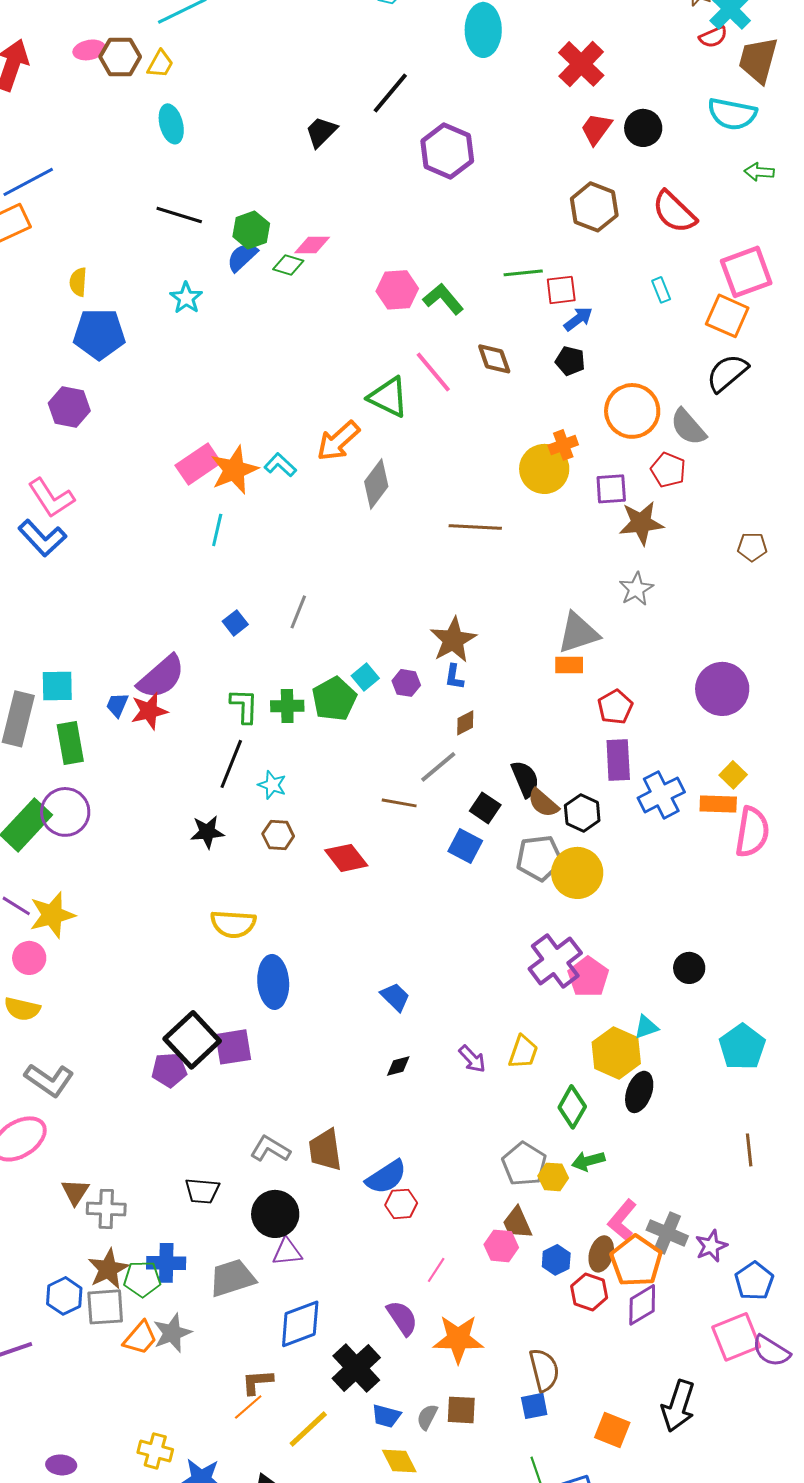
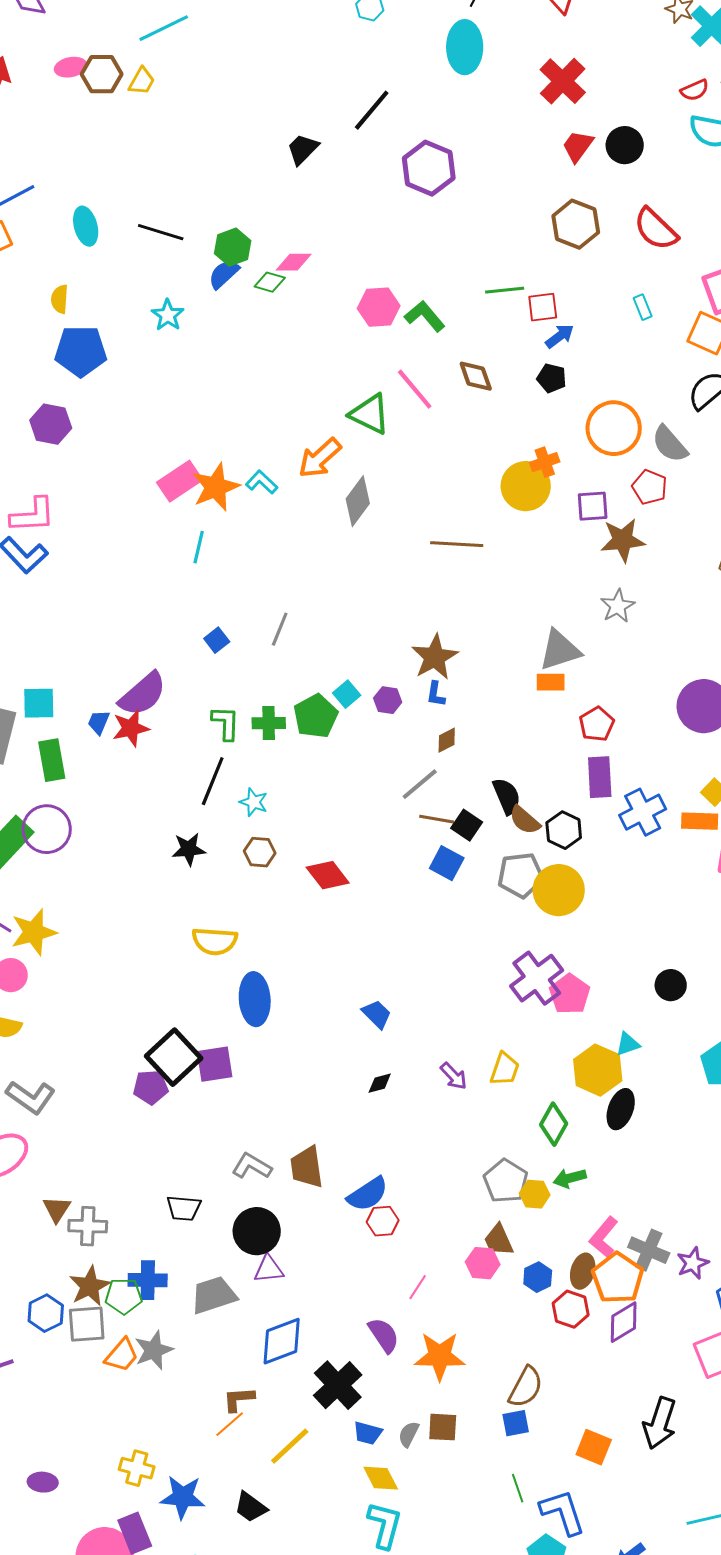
red semicircle: (713, 37) -> (695, 90), moved
cyan ellipse: (171, 124) -> (86, 226), moved
pink L-shape: (51, 498) -> (33, 515), turned -60
brown line: (399, 803) -> (437, 819), moved
brown semicircle: (544, 1370) -> (526, 1387), turned 42

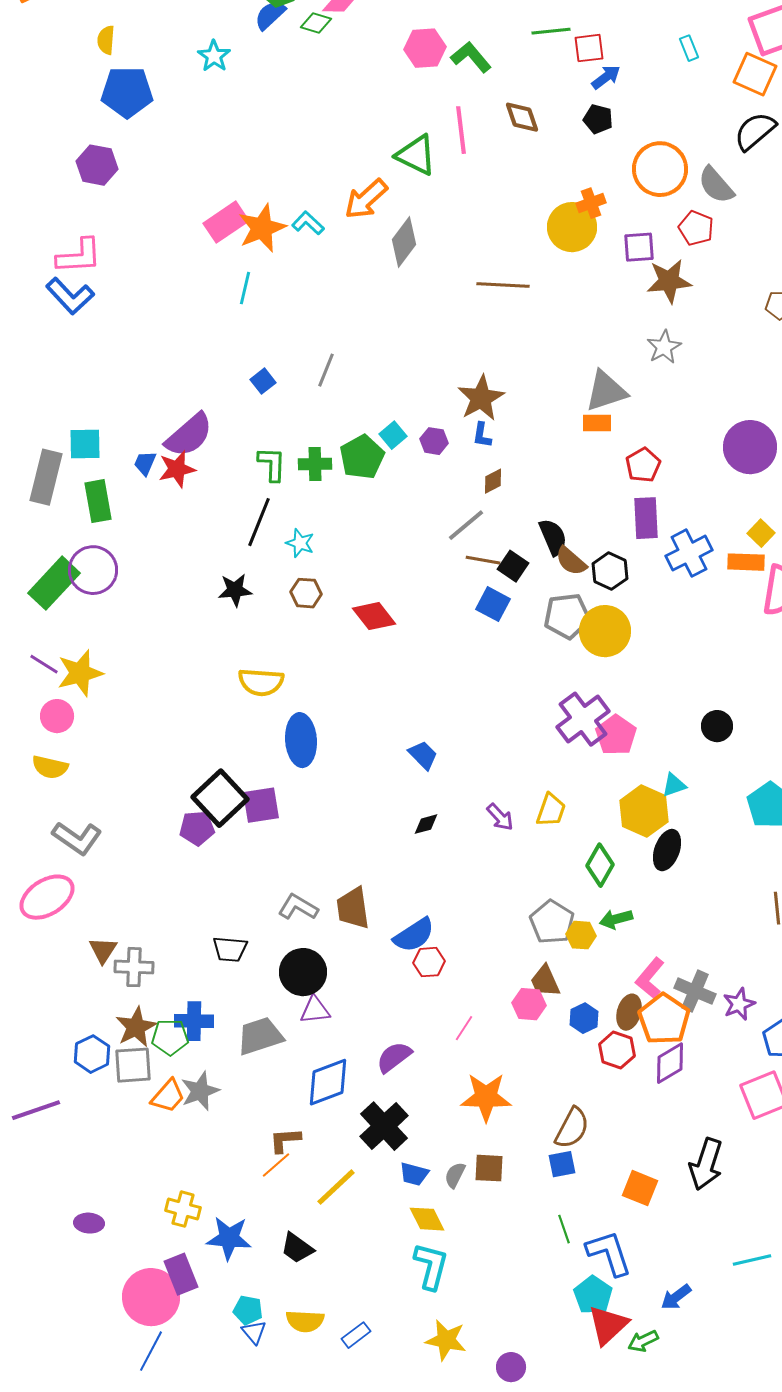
pink line: (415, 389) -> (461, 130), turned 33
purple semicircle: (384, 1335) -> (394, 1057), moved, turned -93

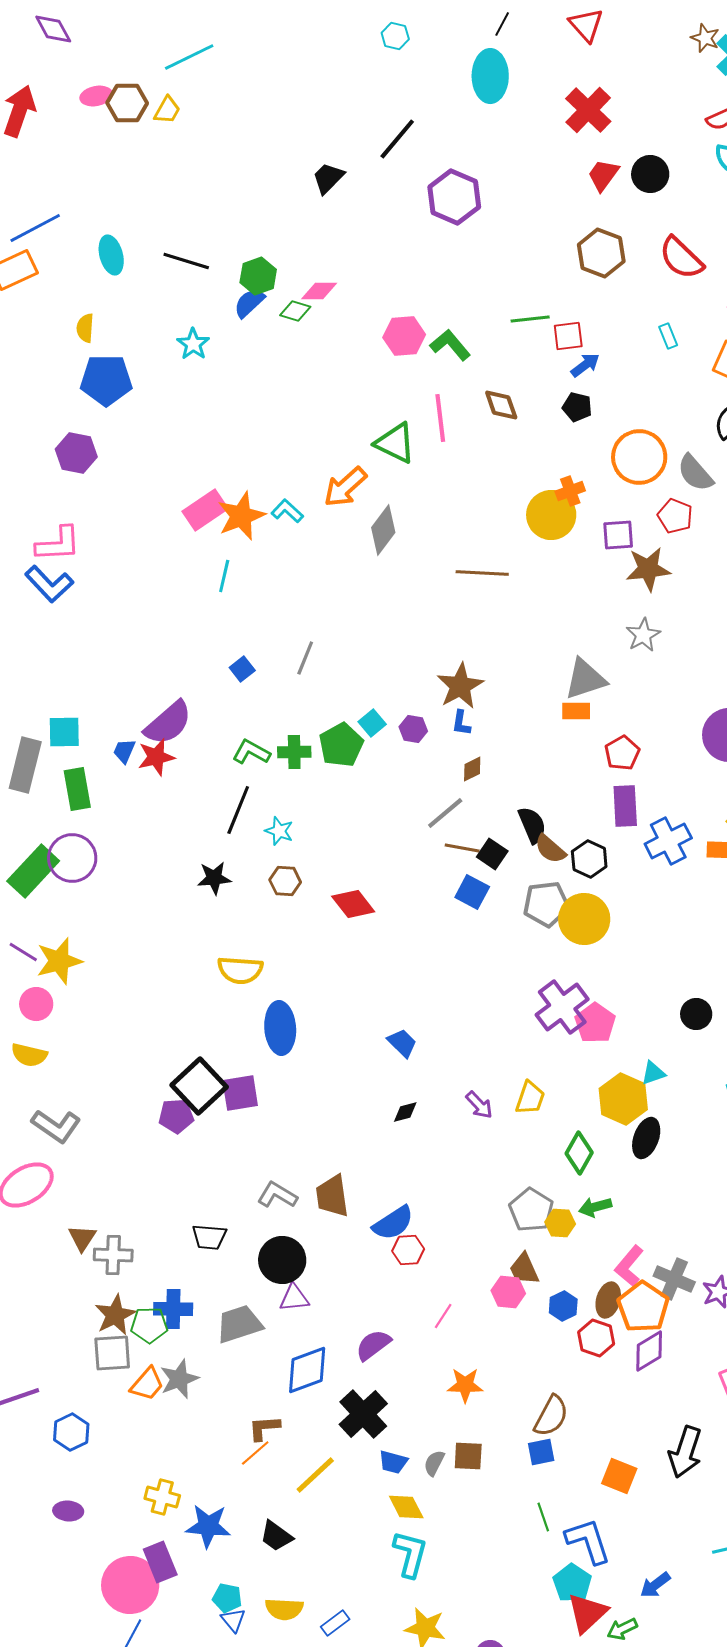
green L-shape: (272, 464) -> (251, 752), turned -63
blue hexagon: (92, 1054) -> (71, 1432), moved
orange star: (486, 1097) -> (465, 1385), size x0.7

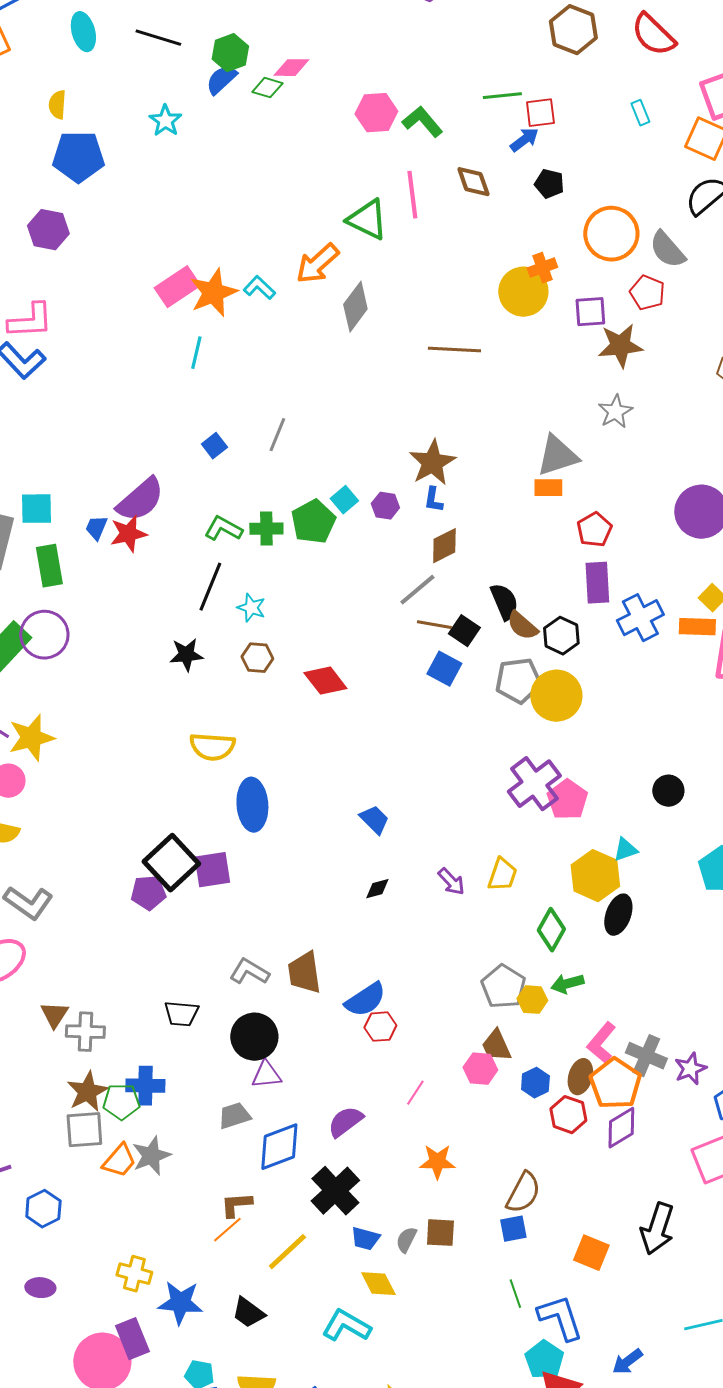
blue arrow: (585, 365) -> (524, 140), moved
brown diamond: (472, 769) -> (444, 546), size x1.4
gray trapezoid: (239, 1324) -> (234, 1116), moved, size x0.7
cyan L-shape: (410, 1554) -> (346, 1326), moved, turned -75

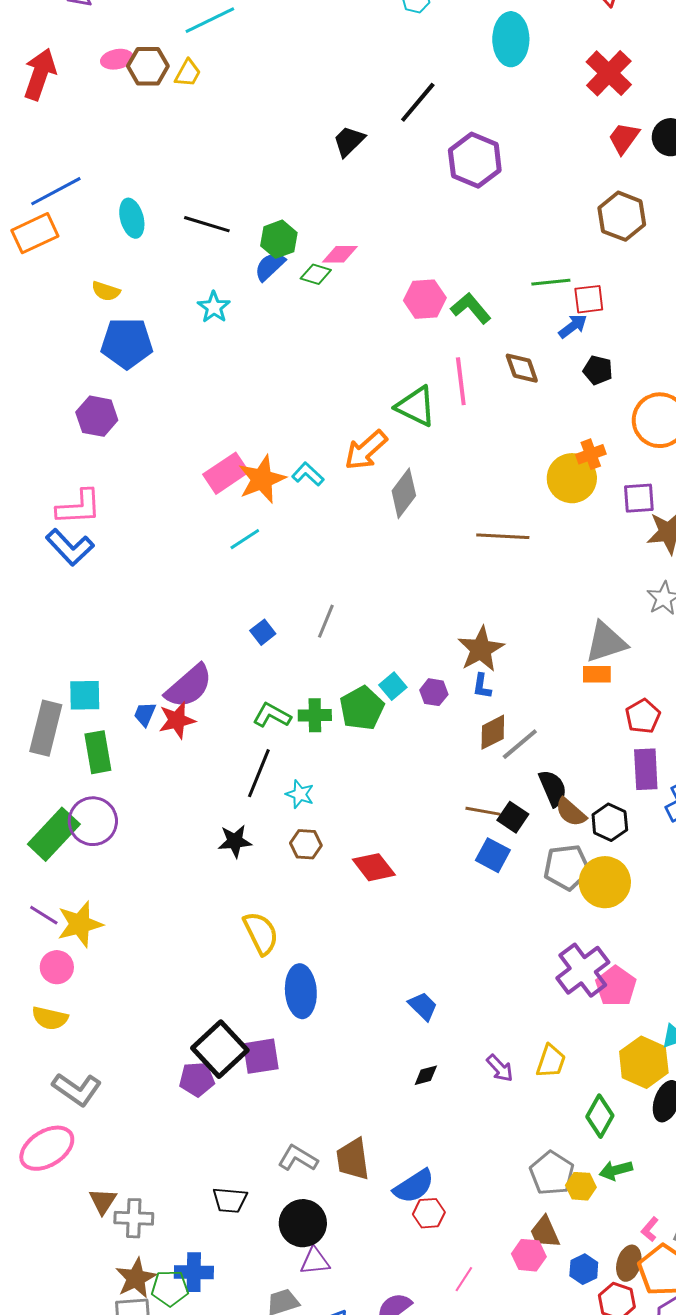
yellow semicircle: (57, 105) -> (106, 291), turned -76
cyan line: (196, 353) -> (245, 539), turned 44
gray line: (417, 590) -> (520, 744), moved
yellow semicircle: (212, 747) -> (261, 933), turned -120
pink L-shape: (601, 1043) -> (650, 1229), size x0.6

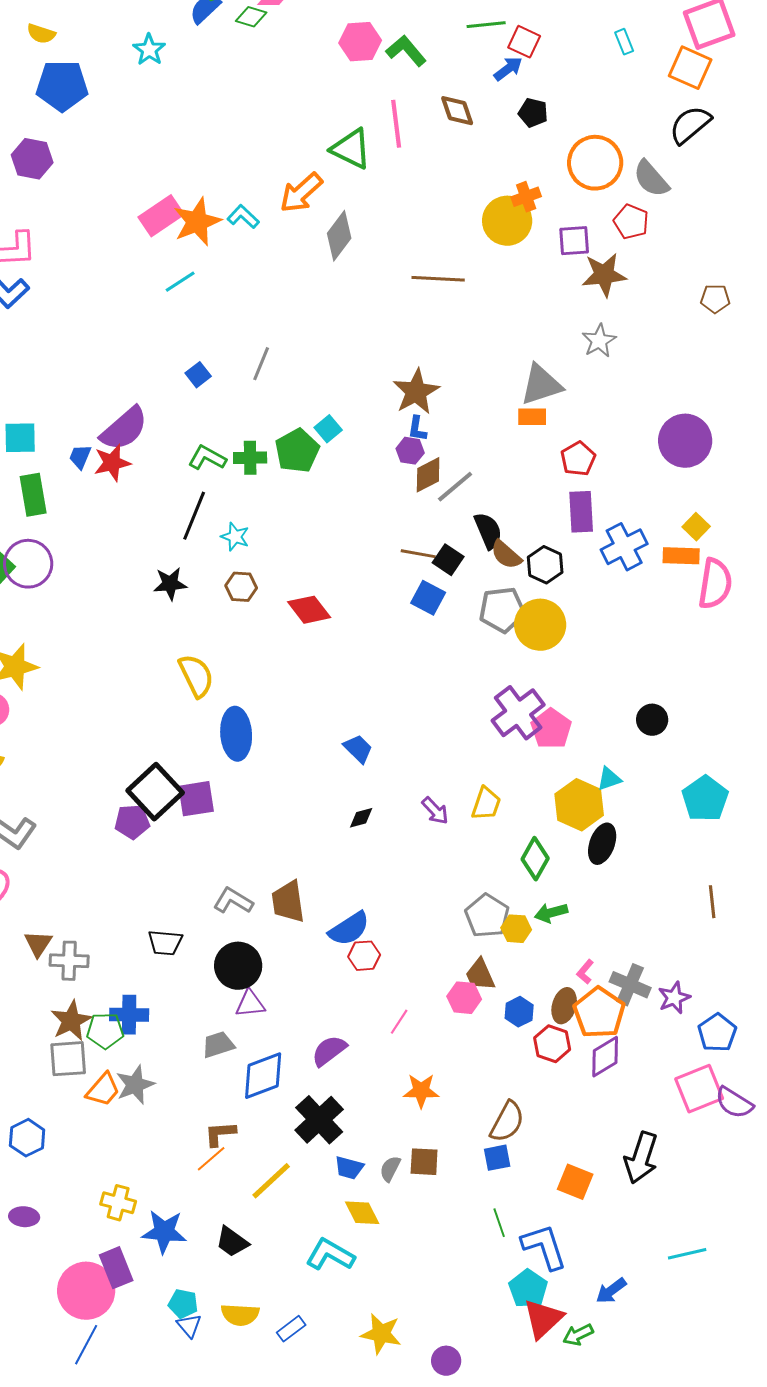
red square: (589, 299) -> (524, 42), turned 32
purple hexagon: (434, 692) -> (410, 451), moved

